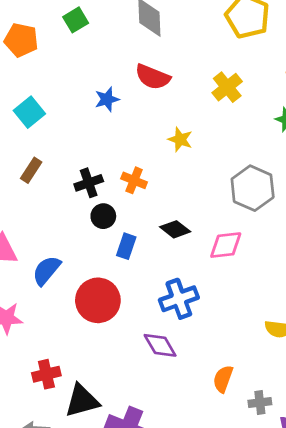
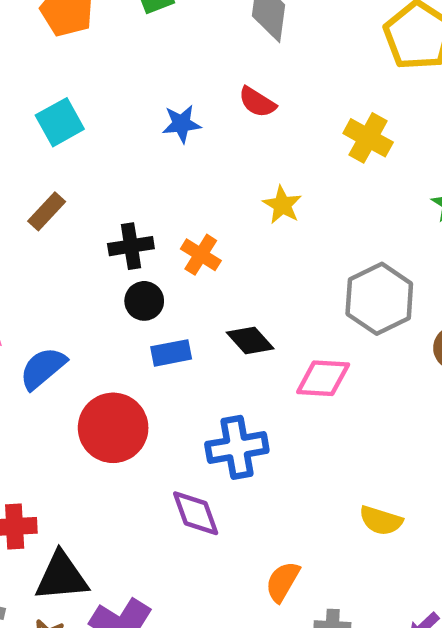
red semicircle: (153, 77) -> (257, 102), size x0.7
yellow cross: (227, 87) -> (368, 138), turned -32
blue rectangle: (126, 246) -> (171, 353), turned 50

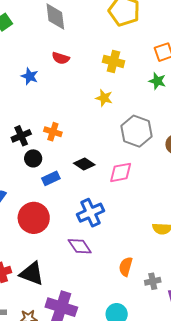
blue star: (181, 124) -> (30, 76), turned -30
yellow star: (282, 205) -> (104, 98), moved
black triangle: (62, 577) -> (32, 274), moved, turned 40

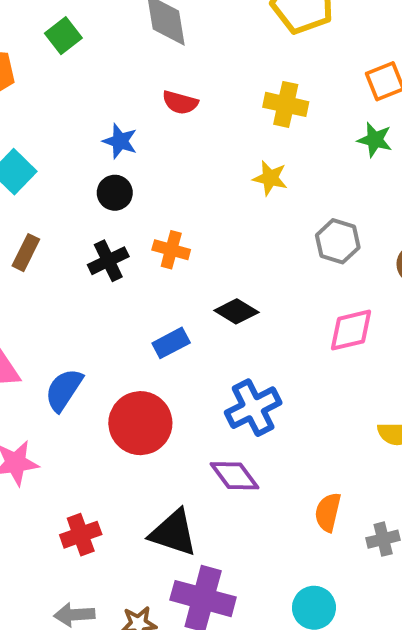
gray hexagon: (137, 131) -> (338, 241), size x0.7
black circle: (33, 158) -> (115, 193), moved
pink diamond: (121, 172) -> (351, 330), moved
black triangle: (32, 274) -> (173, 533), moved

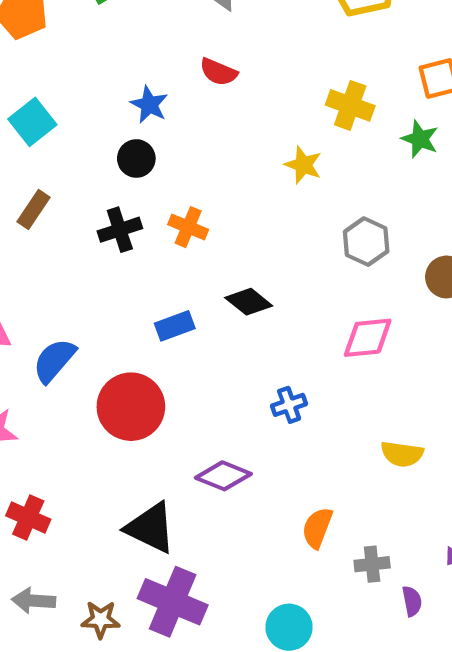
yellow cross: (286, 104) -> (350, 105), moved
blue cross: (253, 408) -> (289, 405), moved, size x0.6
purple diamond: (234, 476) -> (223, 476), turned -39
red cross: (81, 535) -> (28, 518), moved, turned 36

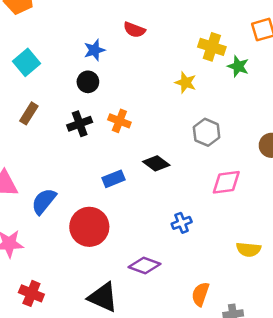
blue star: (149, 105) -> (94, 50), turned 30
green star: (420, 139) -> (238, 66), moved
gray hexagon: (366, 242) -> (207, 132), moved

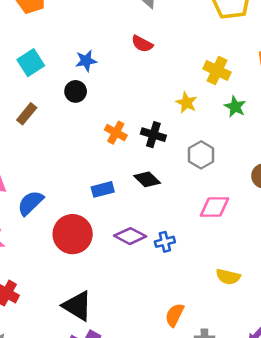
blue star: (94, 50) -> (86, 61), moved
green star: (238, 66) -> (235, 107), moved
black circle: (88, 82) -> (76, 91), moved
black cross: (80, 124) -> (153, 135), moved, turned 30
purple diamond: (145, 265) -> (130, 236), moved

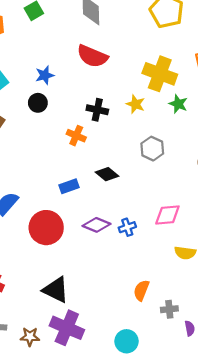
red semicircle: (142, 44) -> (92, 56), size x1.6
yellow cross: (217, 71) -> (160, 74), size x1.4
black cross: (153, 135) -> (97, 110), moved
pink diamond: (214, 207) -> (167, 215), moved

